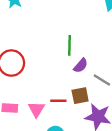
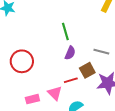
purple semicircle: (81, 66) -> (70, 53), moved

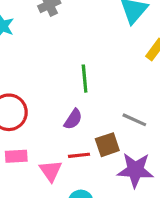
purple semicircle: (70, 53) -> (73, 119), moved
pink rectangle: (32, 99) -> (16, 156), moved

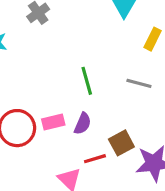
gray line: (134, 120) -> (139, 83), moved
pink rectangle: (16, 156) -> (53, 122), moved

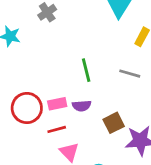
purple semicircle: (83, 124) -> (82, 106), turned 60
red line: (95, 159) -> (57, 129), moved

